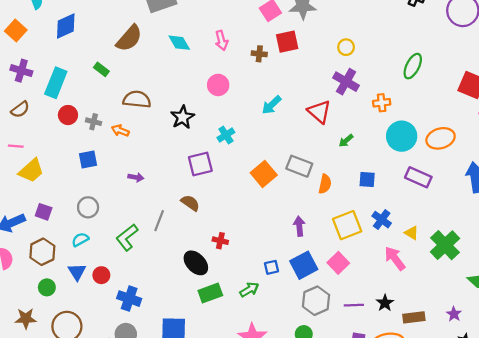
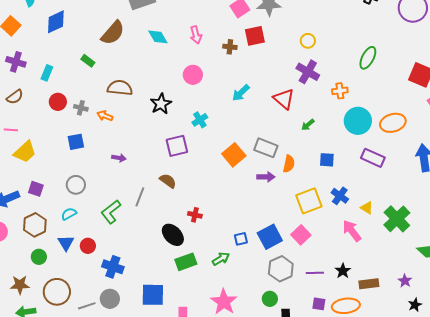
cyan rectangle: (56, 83) -> (47, 73), size x0.6
purple arrow: (299, 226) -> (266, 177), moved, turned 96

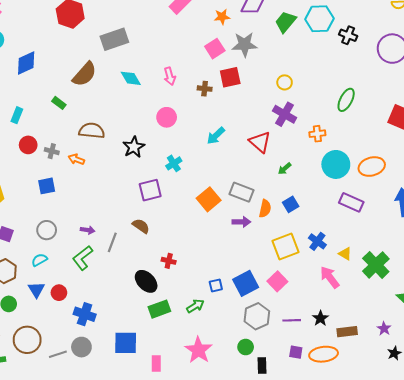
purple arrow: (119, 158) -> (88, 230), moved
blue square: (327, 160) -> (291, 204), moved, turned -35

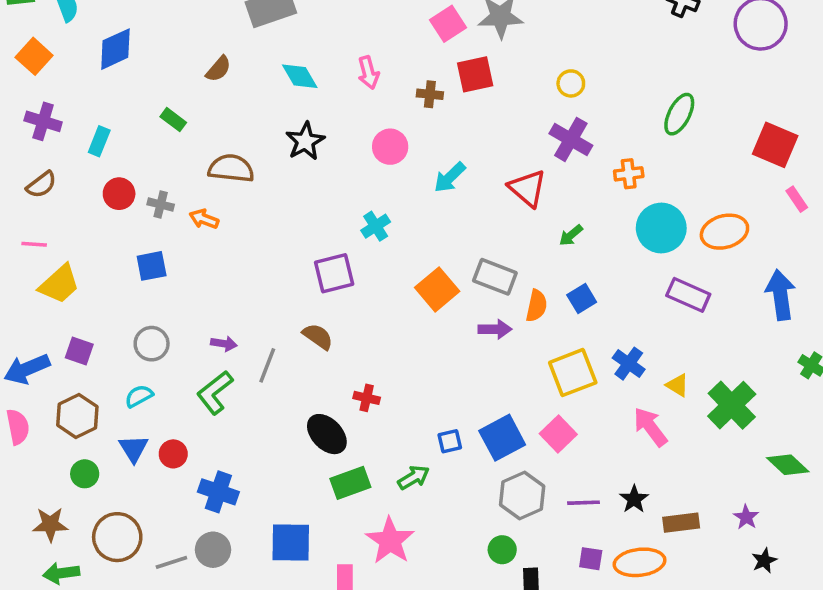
brown semicircle: (85, 74) -> (218, 69), size x0.6
pink circle: (167, 117) -> (390, 147), moved
black star: (134, 147) -> (305, 141), moved
pink star: (198, 350) -> (390, 541), moved

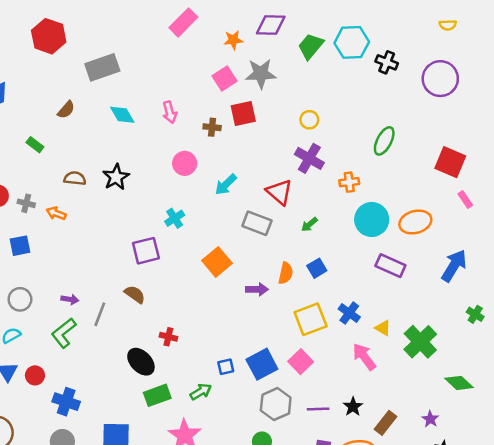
black star: (305, 141) -> (116, 177), moved
brown semicircle: (231, 168) -> (75, 178), size x0.7
gray rectangle: (495, 277) -> (257, 223), moved
blue arrow: (780, 295) -> (454, 266), turned 40
brown rectangle: (681, 523) -> (385, 423), turned -45

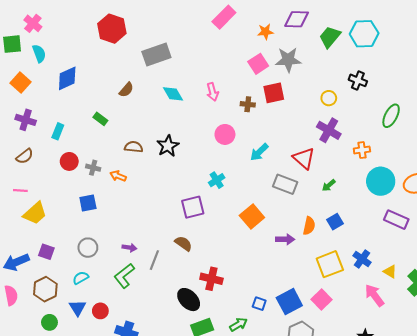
black cross: (387, 62) -> (358, 80), moved
red cross: (168, 337) -> (211, 279), size x1.5
blue square: (226, 367) -> (259, 304), turned 32

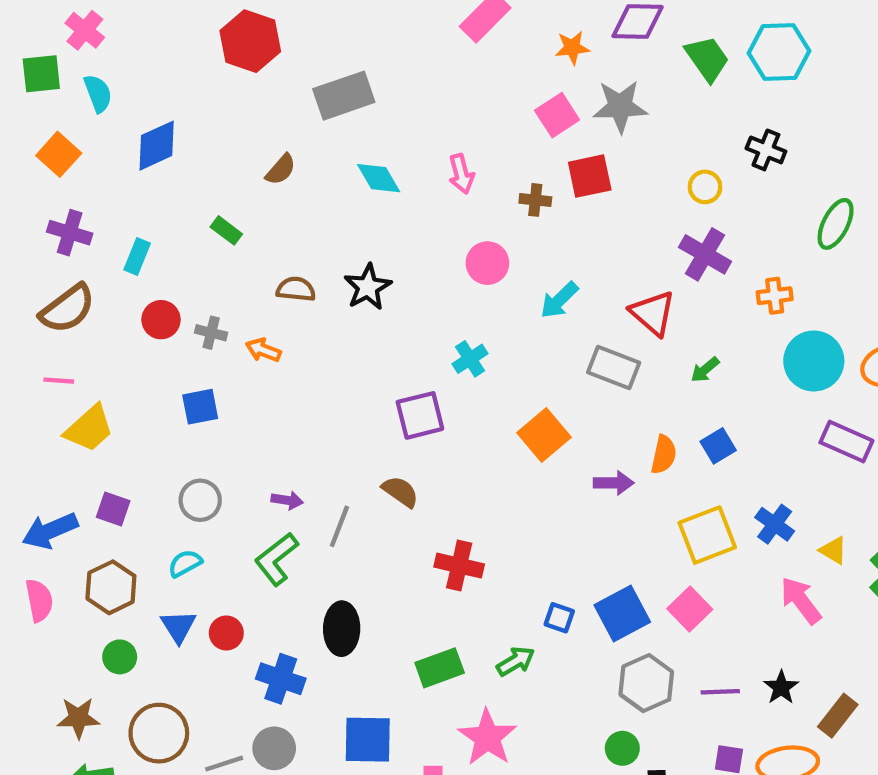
green trapezoid: (330, 37) -> (707, 59), turned 105
brown semicircle: (25, 156) -> (67, 309), size x1.5
black ellipse: (189, 300) -> (342, 629), moved, turned 45

